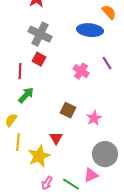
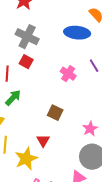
pink star: (94, 118) -> (90, 129), moved

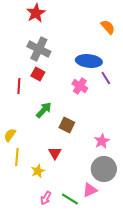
blue ellipse: (77, 33) -> (89, 61), moved
green arrow: (13, 98) -> (44, 110), moved
yellow star: (26, 159) -> (38, 171), size x0.6

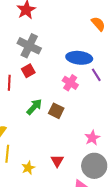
red square: (38, 74) -> (28, 71), turned 32
brown square: (67, 125) -> (56, 111), moved
red triangle: (55, 153) -> (57, 161), moved

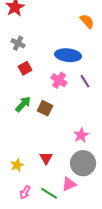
gray cross: (29, 46) -> (18, 43), size x0.6
red square: (28, 71) -> (25, 68), moved
purple line: (96, 75) -> (85, 81), moved

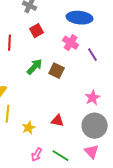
purple line: (85, 81) -> (93, 55), moved
red triangle: (46, 158) -> (58, 121), turned -48
pink triangle: (69, 184) -> (92, 152), moved, turned -49

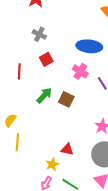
yellow star: (29, 128) -> (52, 164), moved

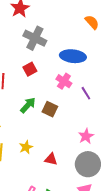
gray cross: (39, 34) -> (35, 38), moved, size x1.6
yellow star: (52, 164) -> (26, 147), moved

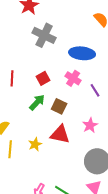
red square: (30, 69) -> (43, 78), moved
pink star: (86, 136) -> (90, 125), moved
red triangle: (51, 159) -> (60, 134), moved, size x1.5

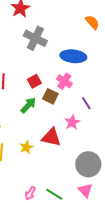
purple line: (95, 90) -> (86, 103), moved
brown square: (59, 106) -> (50, 96), moved
pink star: (90, 125) -> (72, 122), moved

